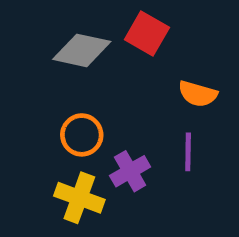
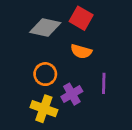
orange semicircle: (198, 94) -> (81, 51), moved

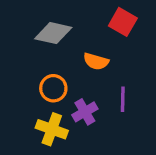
red square: (81, 18) -> (123, 22), moved

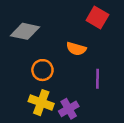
gray diamond: (53, 33) -> (25, 31), moved
purple cross: (85, 112) -> (69, 109), moved

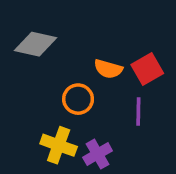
red square: (97, 18) -> (147, 69), moved, turned 30
orange circle: (42, 70) -> (78, 99), moved

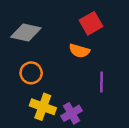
red square: (147, 69) -> (91, 23), moved
orange circle: (78, 99) -> (31, 73), moved

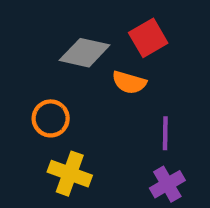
gray diamond: (26, 32) -> (85, 53), moved
purple cross: (72, 113) -> (167, 184), moved

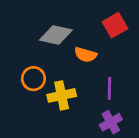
red square: (148, 38) -> (115, 25), moved
yellow cross: (70, 174) -> (62, 95), moved, turned -32

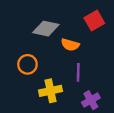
purple line: (109, 88) -> (78, 72), moved
yellow cross: (62, 95) -> (51, 91), moved

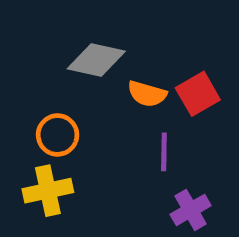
red square: (94, 21) -> (198, 94), moved
yellow cross: (51, 91) -> (48, 191), moved

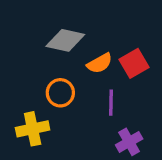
orange semicircle: (147, 94) -> (100, 63), turned -45
orange circle: (58, 135) -> (60, 93), moved

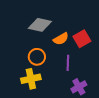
yellow cross: (33, 129) -> (31, 79), moved

